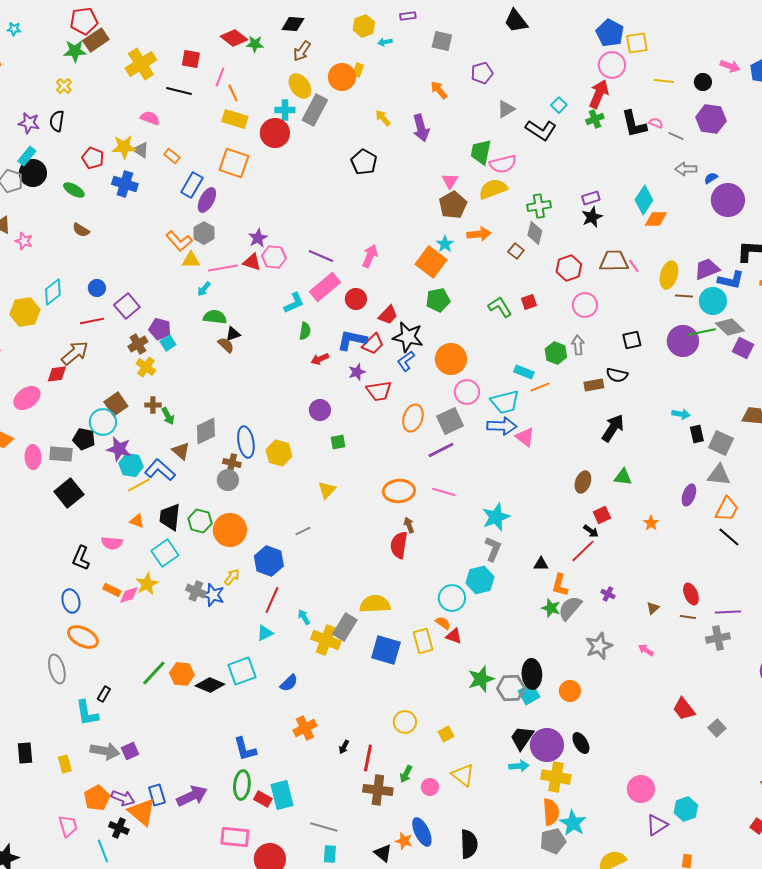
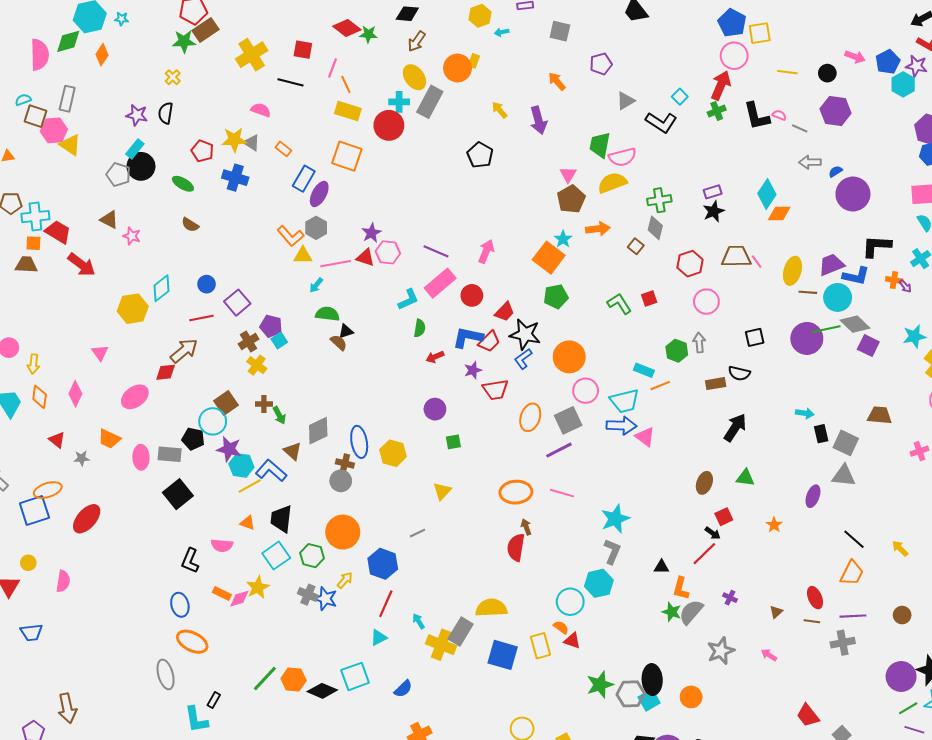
orange trapezoid: (727, 509) -> (852, 573), moved
green hexagon: (200, 521) -> (312, 556), moved

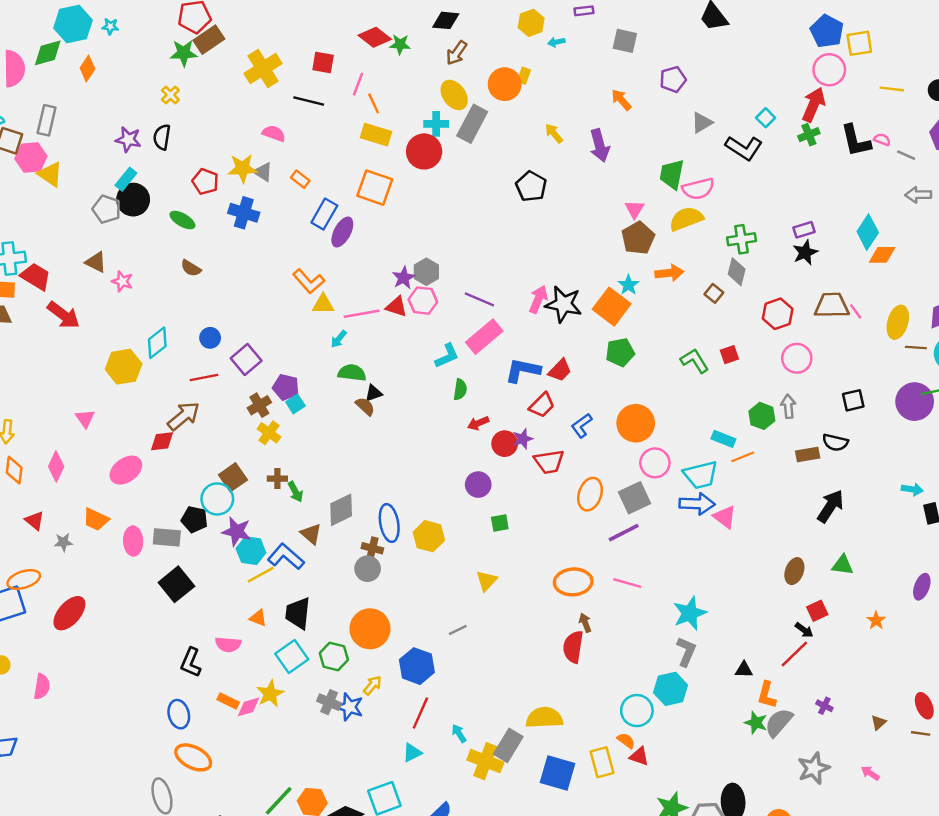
gray hexagon: (316, 228) -> (426, 272), moved
red circle: (472, 295) -> (505, 444), moved
black star: (525, 334) -> (564, 304), moved
blue L-shape: (468, 337) -> (523, 370), moved

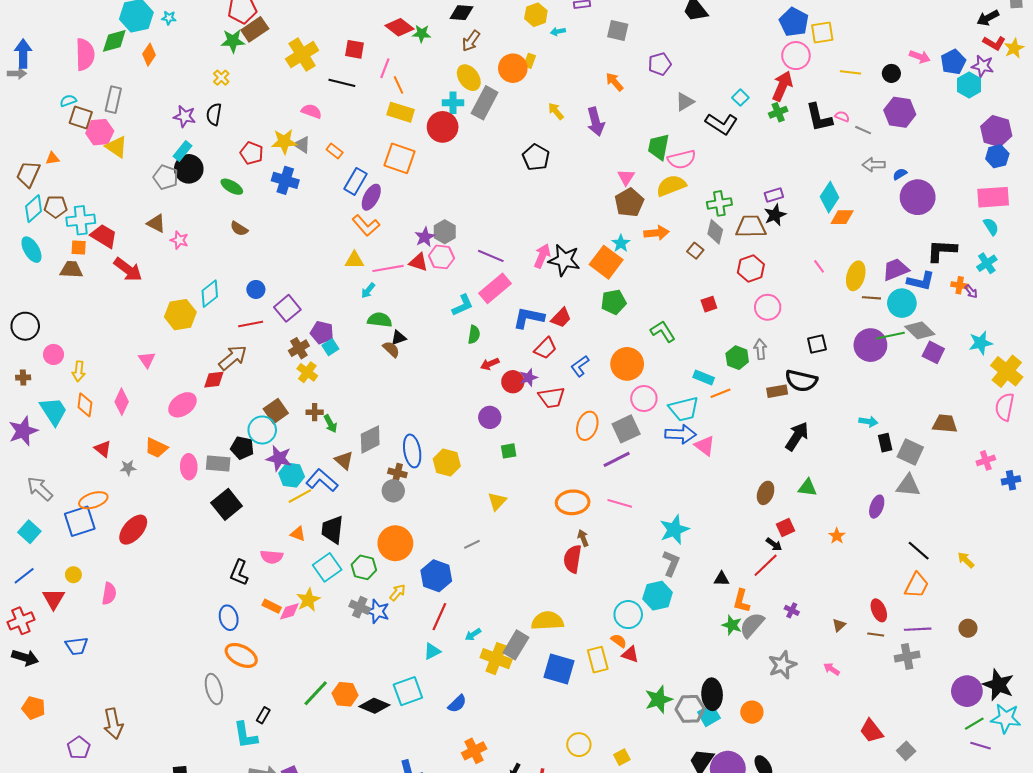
orange L-shape: (309, 281) -> (366, 225), moved
brown trapezoid: (832, 305) -> (751, 227), moved
green L-shape: (695, 361) -> (663, 331), moved
black semicircle: (835, 442) -> (801, 381), size x1.4
cyan arrow: (459, 733) -> (473, 634), turned -91

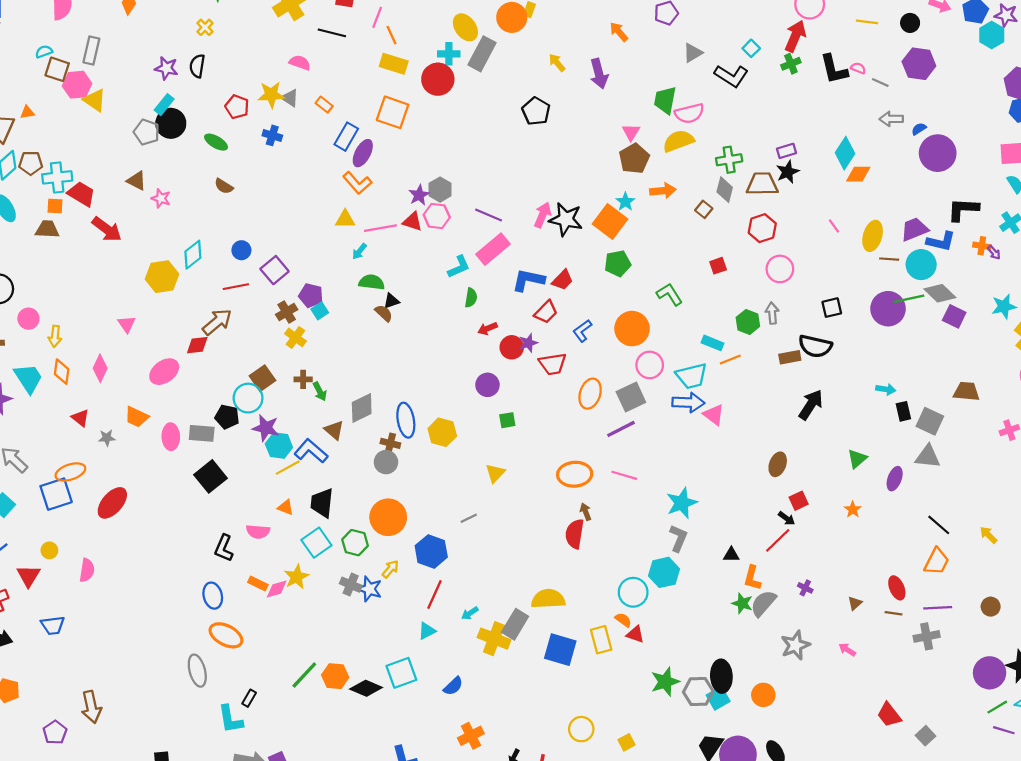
blue cross: (285, 180) -> (272, 135), size x0.7
green triangle: (808, 488) -> (857, 459), moved, turned -48

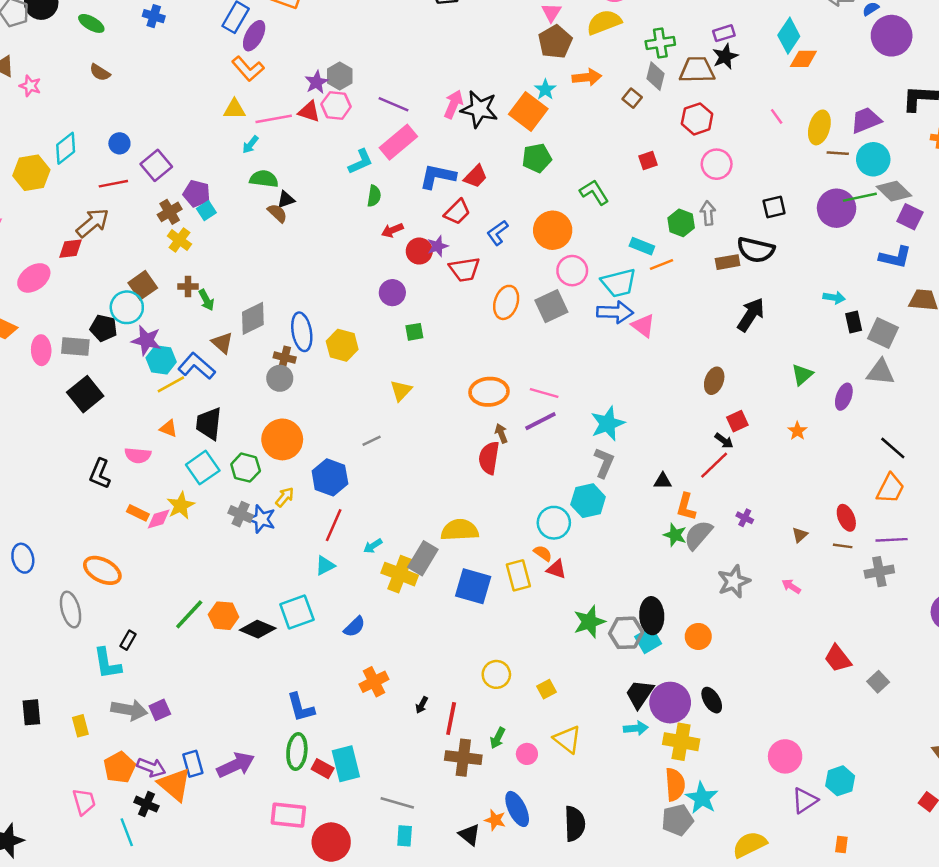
blue L-shape: (941, 241) -> (895, 257), moved
purple line: (621, 429) -> (540, 421), moved
blue ellipse: (213, 596) -> (23, 558), moved

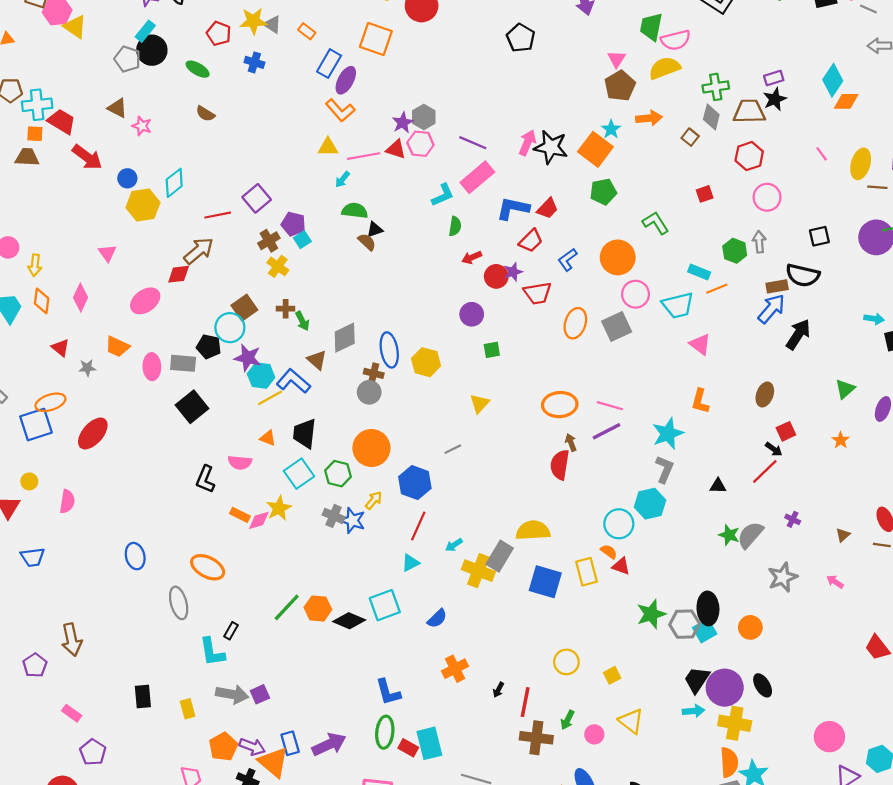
blue circle: (119, 143) -> (127, 178), moved
blue arrow: (615, 312) -> (771, 309), moved, turned -52
orange L-shape: (686, 507) -> (700, 401), moved

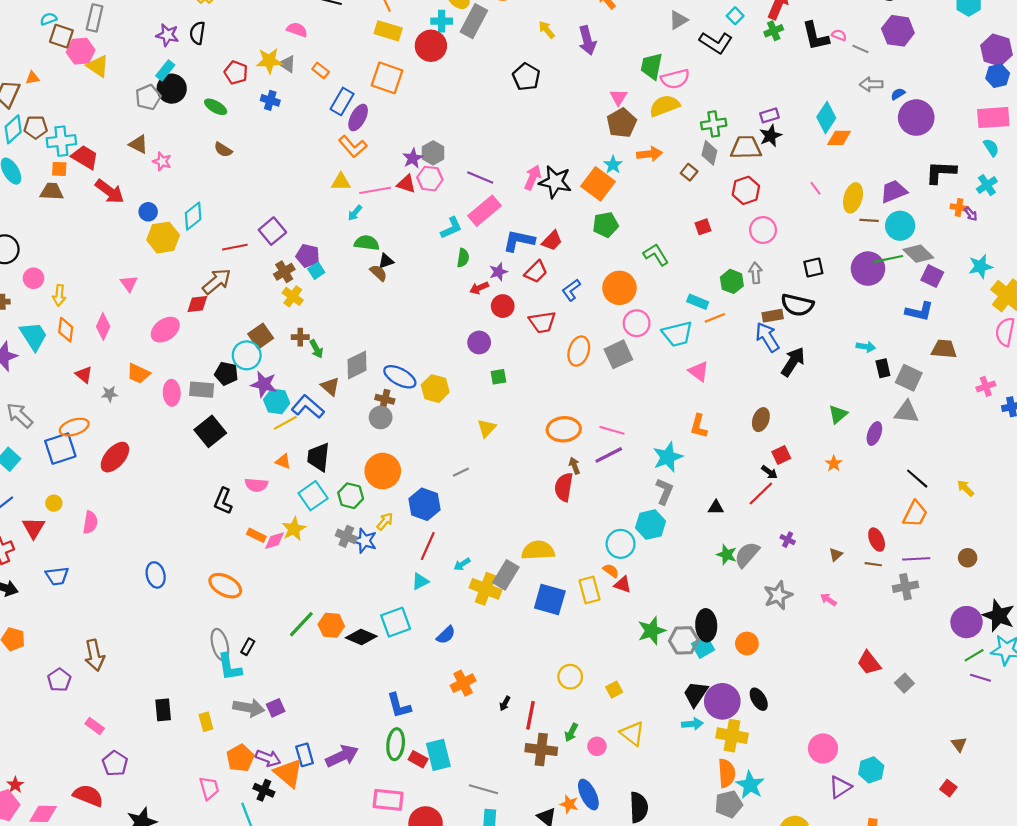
gray pentagon: (127, 59) -> (148, 97), turned 30
purple star: (513, 272) -> (498, 272), moved
blue arrow: (771, 309) -> (767, 337), turned -72
blue ellipse: (389, 350) -> (400, 377), turned -52
gray ellipse: (179, 603) -> (220, 645), moved

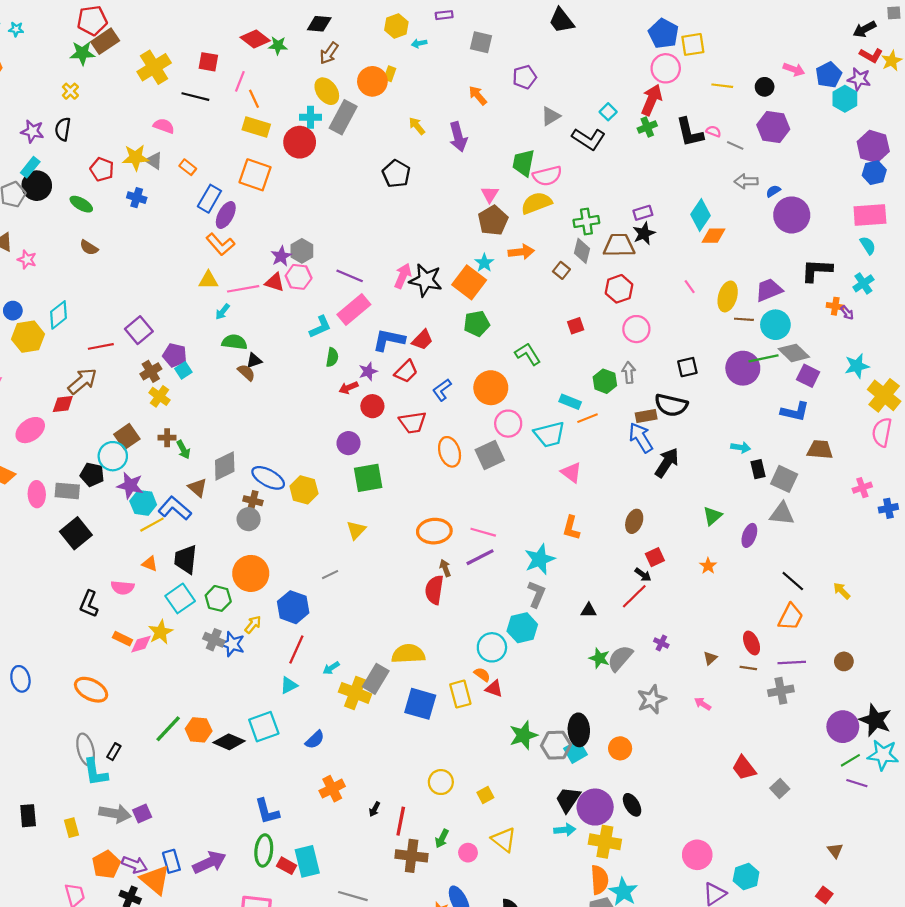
orange ellipse: (579, 351) -> (450, 452), turned -36
green square: (498, 377) -> (368, 478), size x1.8

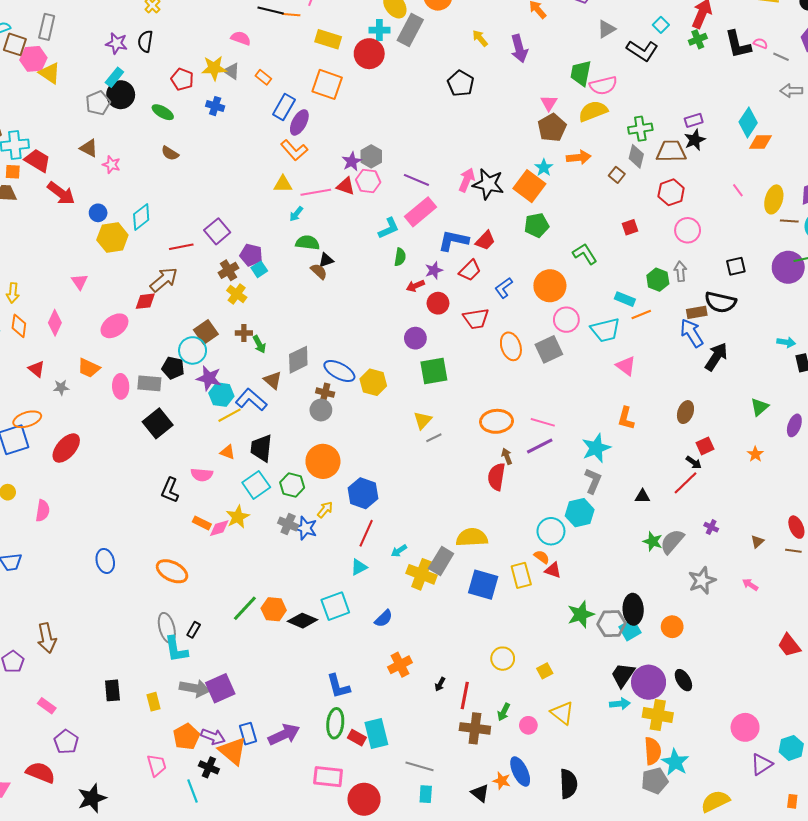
orange line: (254, 99) -> (291, 15), moved, turned -60
gray line: (330, 575) -> (434, 438), moved
purple square: (142, 814) -> (220, 688), size x1.6

